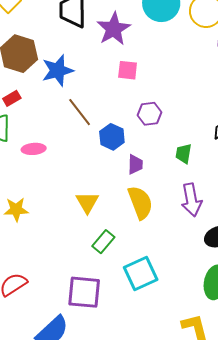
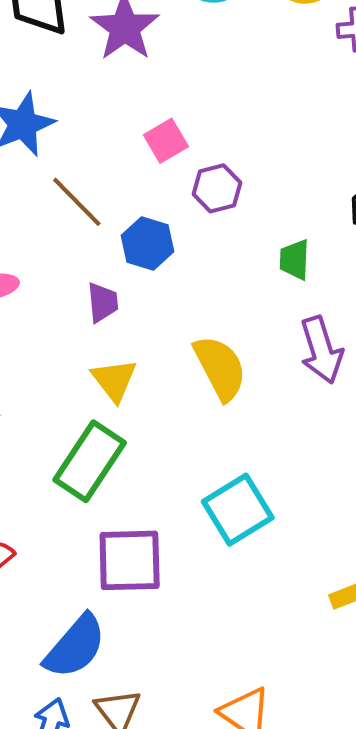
pink square: (128, 70) -> (166, 141), moved, turned -30
purple trapezoid: (135, 164) -> (103, 302), moved
green rectangle: (103, 242) -> (90, 461), moved, size x1.6

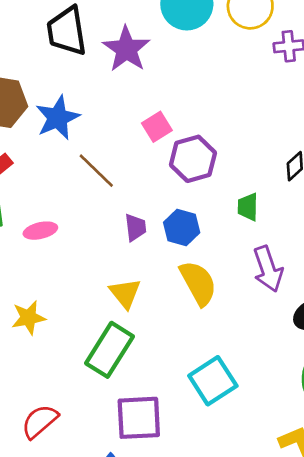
purple hexagon: (217, 188) -> (193, 159), size x1.4
blue hexagon: (147, 244) -> (182, 228), moved
purple trapezoid: (103, 302) -> (135, 227), moved

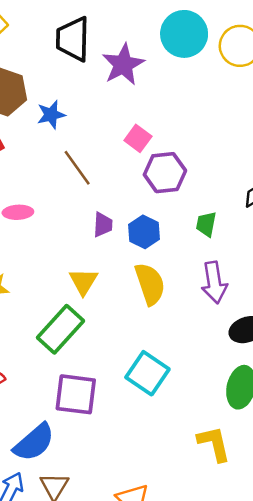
blue star: (58, 118) -> (51, 115), size x0.7
pink square: (157, 127) -> (138, 138), turned -32
cyan square: (213, 381) -> (147, 373), turned -33

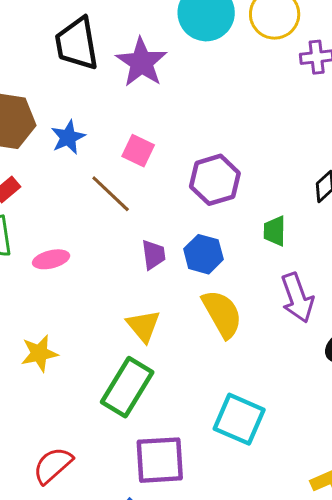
pink square: (138, 138) -> (138, 151), moved

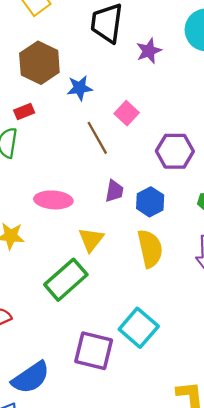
purple star: (141, 62) -> (149, 51), size x0.7
pink ellipse: (51, 259) -> (53, 200), moved, size x1.4
purple square: (160, 460) -> (94, 351), moved

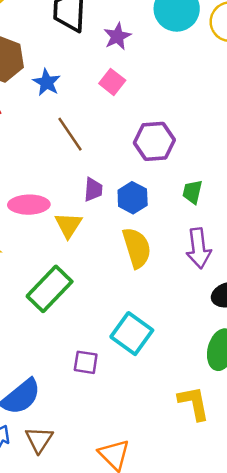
blue star: (80, 88) -> (47, 82), turned -30
pink square: (127, 113) -> (112, 82), moved
yellow triangle: (91, 240) -> (68, 225), moved
purple square: (94, 351) -> (86, 362), size x0.6

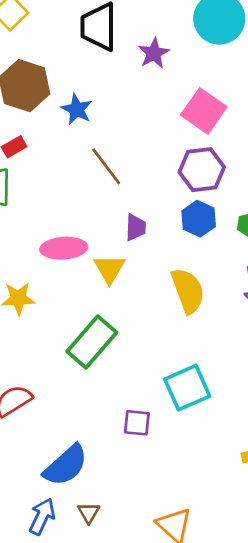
pink square: (112, 82) -> (204, 111), moved, size x1.5
blue hexagon: (133, 198) -> (199, 219), moved
cyan square: (132, 334) -> (187, 388), turned 33
brown triangle: (39, 440) -> (89, 513), size x0.7

